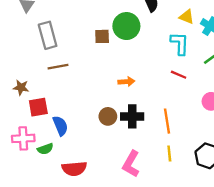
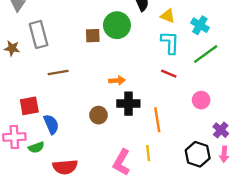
yellow triangle: (187, 17) -> (168, 16), moved
brown line: (58, 67) -> (58, 72), moved
brown star: (21, 87) -> (12, 48), moved
black cross: (132, 116) -> (128, 104), moved
yellow line: (169, 153) -> (148, 153), moved

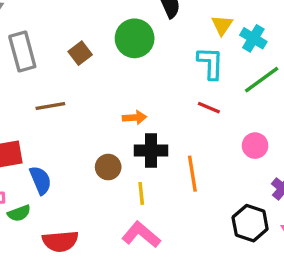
yellow triangle: (168, 16) -> (222, 25), moved, turned 42
brown square: (93, 36) -> (80, 53), moved, turned -35
yellow line: (148, 153) -> (141, 193), moved
pink L-shape: (122, 162) -> (141, 235), turned 100

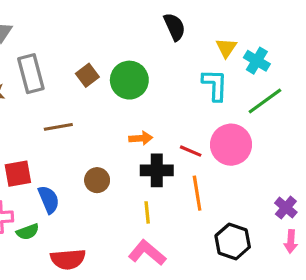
green circle: (135, 38) -> (129, 80), moved
red line: (209, 108) -> (191, 151), moved
pink circle: (255, 146) -> (231, 145), moved, size x1.6
brown circle: (108, 167) -> (97, 180), moved
black hexagon: (250, 223) -> (233, 241), moved

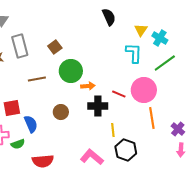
green circle: (129, 80) -> (71, 71), moved
orange line: (197, 193) -> (152, 118), moved
yellow line: (147, 212) -> (113, 130), moved
black hexagon: (233, 241) -> (126, 150), moved

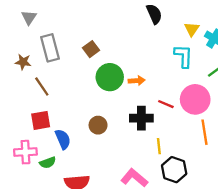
brown line: (37, 79) -> (42, 87), moved, turned 66
orange arrow: (88, 86) -> (137, 81), moved

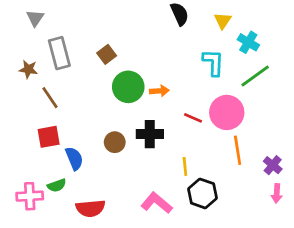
yellow triangle: (192, 29) -> (223, 21), moved
black cross: (141, 118) -> (150, 134), moved
pink cross: (25, 152) -> (30, 196), moved

